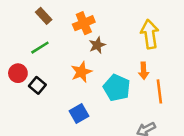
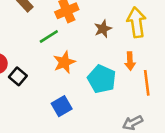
brown star: (97, 45) -> (103, 29), moved
green line: (40, 48) -> (49, 37), moved

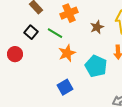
green line: (49, 37) -> (55, 33), turned 63
black square: (18, 76) -> (31, 32), moved

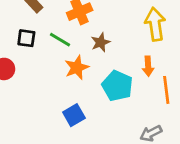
brown star: (97, 27) -> (101, 42), moved
black square: (31, 32) -> (26, 38), turned -32

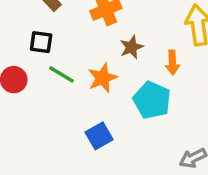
green line: (60, 40) -> (62, 74), moved
orange arrow: (148, 66) -> (172, 63), moved

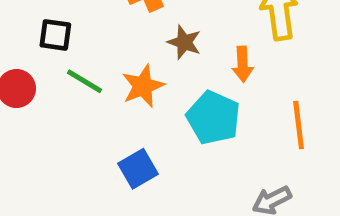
brown star: (131, 47) -> (184, 42), turned -30

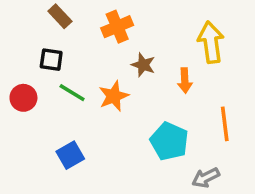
cyan pentagon: (213, 118) -> (169, 141), moved
blue square: (138, 169) -> (70, 155), moved

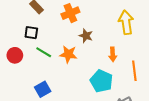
orange arrow: (185, 80) -> (113, 54), moved
orange star: (114, 96) -> (68, 54), turned 30

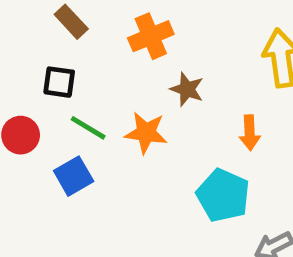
blue square: (43, 89) -> (74, 176), moved

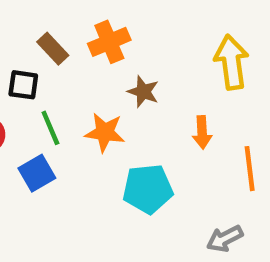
brown rectangle: (71, 22) -> (53, 49), moved
green line: (88, 128) -> (50, 128), turned 36
cyan pentagon: (223, 195) -> (148, 189), moved, turned -30

